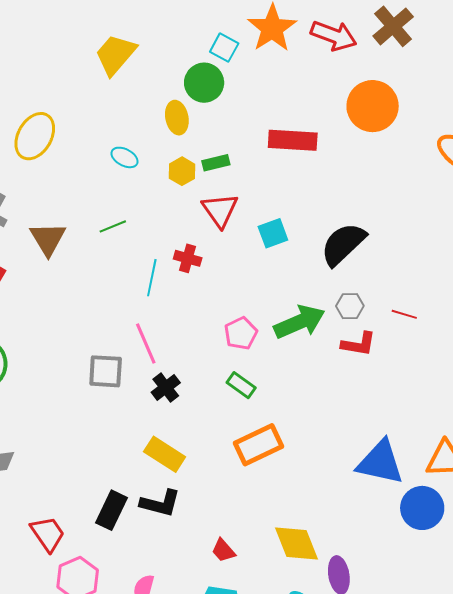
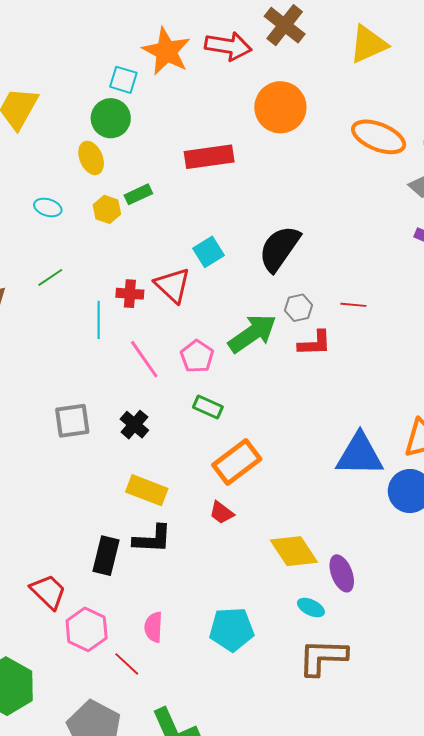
red triangle: (220, 210) -> (173, 285), moved
pink line: (146, 344) -> (144, 359), moved
red trapezoid: (223, 550) -> (222, 513), moved

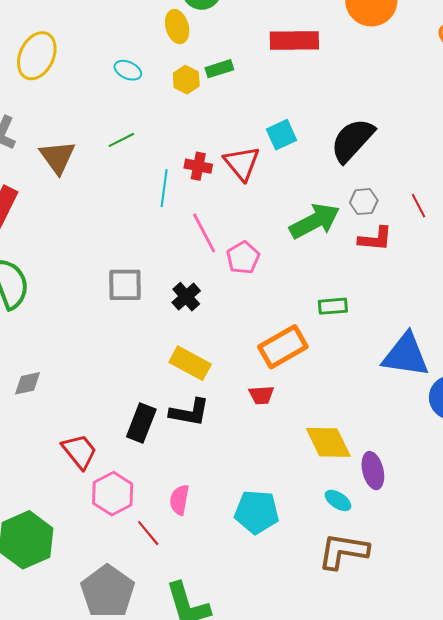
red line: (353, 305) -> (419, 206), turned 50
pink pentagon: (197, 356) -> (243, 258), moved
green rectangle: (208, 407) -> (333, 306), moved, turned -36
red trapezoid: (222, 513) -> (261, 395), turned -48

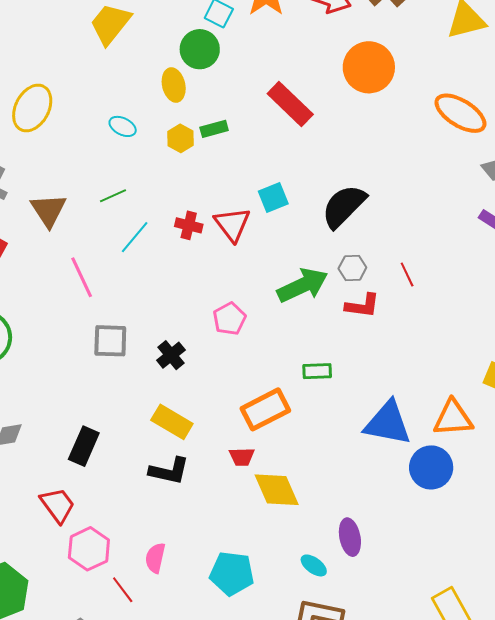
red rectangle: (294, 40) -> (290, 104), turned 42
cyan line: (164, 188) -> (135, 237), moved, turned 30
pink line: (204, 233) -> (82, 277), moved
black rectangle: (141, 423) -> (84, 446), moved
yellow diamond: (328, 442) -> (277, 490), moved

